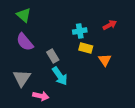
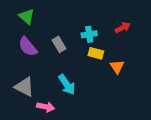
gray rectangle: (53, 56) -> (59, 44), moved
gray triangle: (22, 78) -> (24, 87), turned -36

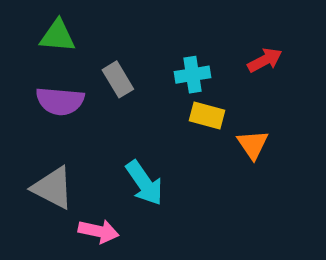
green triangle: (27, 16) -> (58, 36), turned -36
gray rectangle: (59, 44) -> (118, 79), moved
purple semicircle: (28, 47) -> (60, 101), turned -45

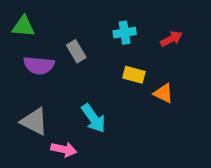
green triangle: (58, 36) -> (23, 26), moved
cyan cross: (193, 75) -> (125, 33), moved
orange triangle: (253, 144) -> (164, 93), turned -30

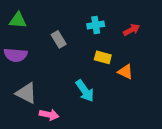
purple semicircle: (39, 65) -> (16, 55), moved
cyan arrow: (93, 118) -> (85, 91), moved

